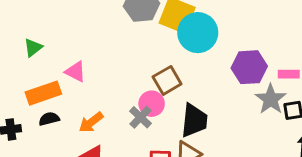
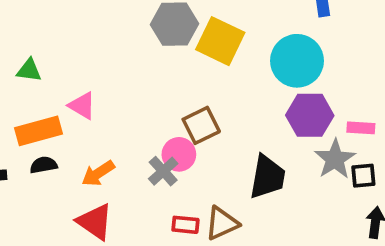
cyan circle: (198, 33) -> (297, 61), moved
green triangle: (33, 47) -> (29, 70), turned 42
black trapezoid: (194, 120) -> (267, 177), moved

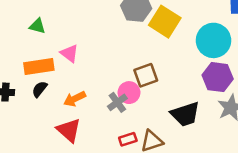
black semicircle: (44, 165) -> (40, 89), turned -48
black trapezoid: (267, 177) -> (185, 114), turned 56
red rectangle: (185, 225) -> (128, 139), turned -30

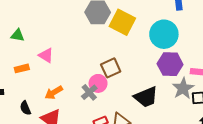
orange rectangle: (39, 66) -> (22, 68), size x0.6
black semicircle: (40, 89) -> (25, 108), moved, turned -56

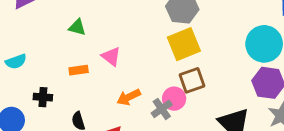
yellow square: (122, 22) -> (184, 44), moved, turned 35
orange arrow: (54, 93) -> (129, 97), moved

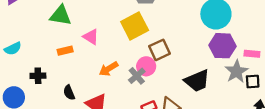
green triangle: (77, 27) -> (61, 15), size x1.5
yellow square: (184, 44) -> (135, 26), moved

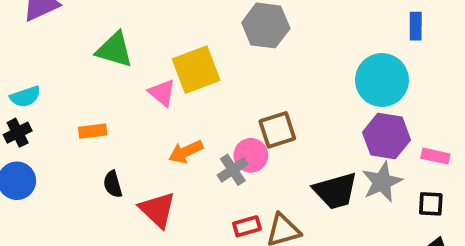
yellow square: (135, 26) -> (196, 70), moved
orange rectangle: (65, 51) -> (93, 131), moved
gray star: (236, 71) -> (382, 182), moved
black cross: (38, 76) -> (18, 133), moved, turned -32

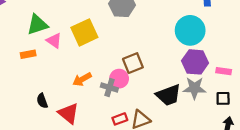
green triangle: (114, 50) -> (37, 25), turned -30
pink triangle: (162, 93) -> (54, 41), moved
orange rectangle: (93, 131) -> (28, 54), moved
gray cross: (233, 170) -> (109, 88), turned -35
gray star: (382, 182) -> (194, 88), turned 30

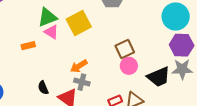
green triangle: (37, 25) -> (47, 17), moved
pink circle: (119, 79) -> (129, 66), moved
gray cross: (109, 88) -> (82, 82), moved

